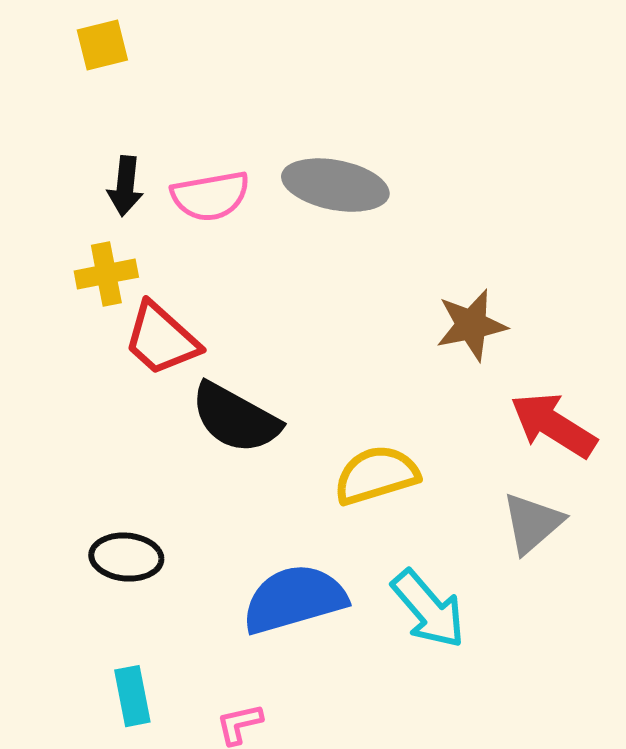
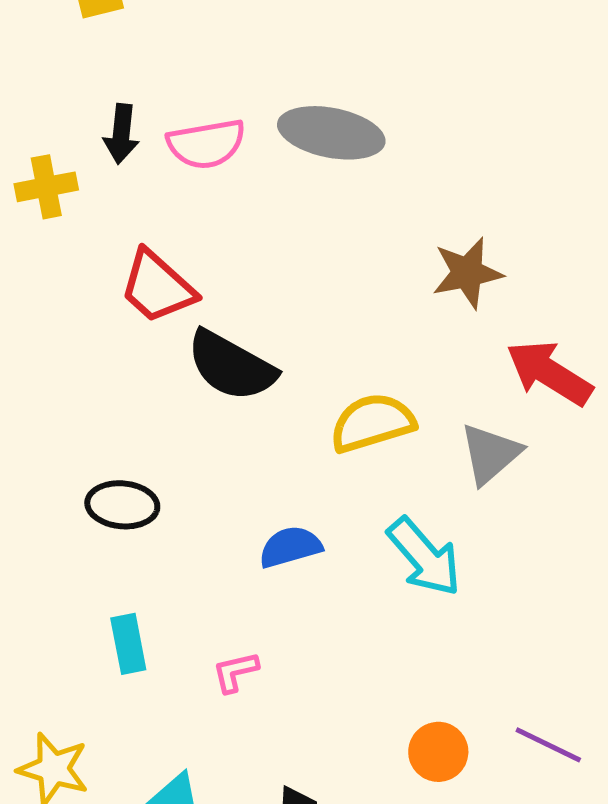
yellow cross: (106, 274) -> (46, 187), moved
gray triangle: (532, 523) -> (490, 454), moved
blue semicircle: (294, 599) -> (290, 547), size x0.6

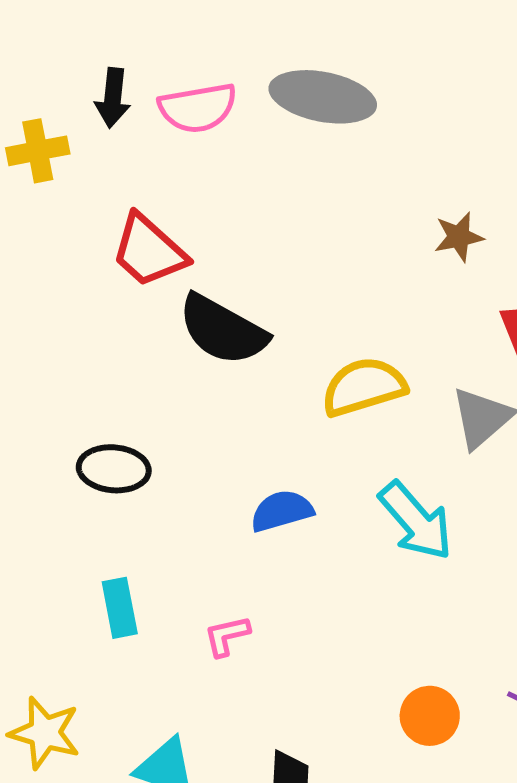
brown star: (467, 273) -> (459, 237), size x0.7

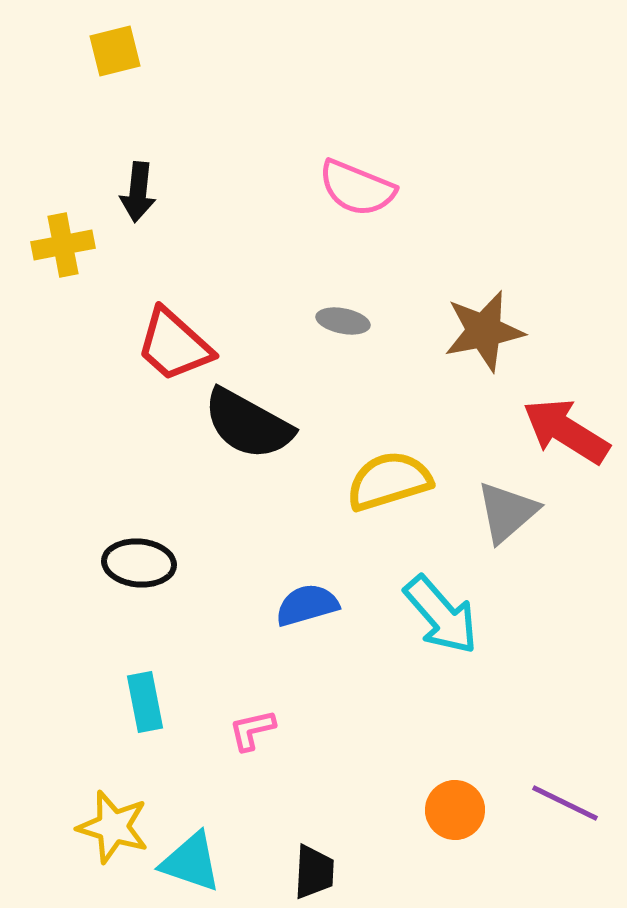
gray ellipse: (323, 97) -> (343, 321), moved, size x0.5
pink semicircle: (198, 108) -> (357, 188), moved, turned 32
brown star: (459, 237) -> (484, 331), size x1.6
yellow star: (45, 733) -> (113, 827), moved

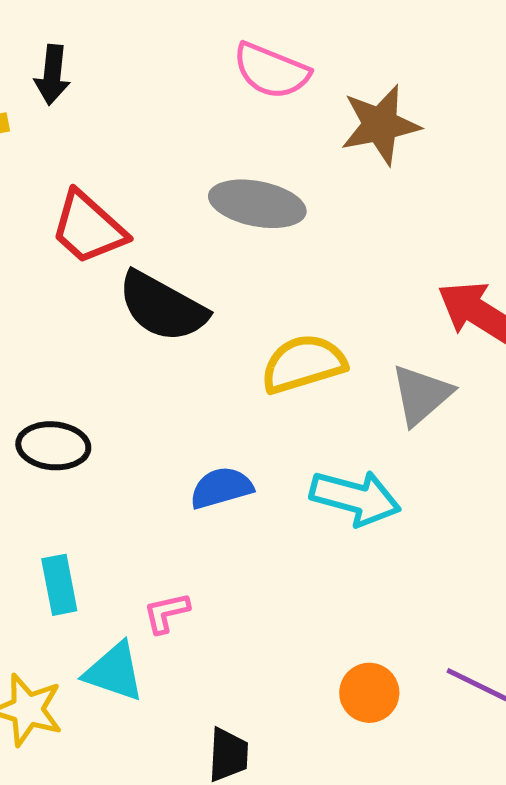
gray ellipse: (343, 321) -> (257, 204), size x1.8
brown star: (484, 331) -> (380, 125), moved
cyan arrow: (441, 615) -> (355, 498), turned -34
cyan triangle: (191, 862) -> (114, 672), moved

